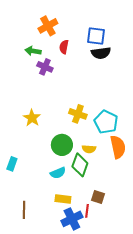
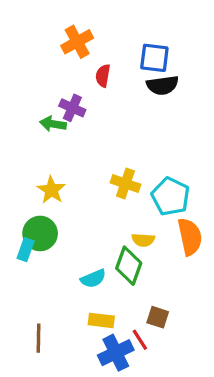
green arrow: (33, 51) -> (53, 124), moved
green circle: (62, 145) -> (40, 233), moved
cyan rectangle: (12, 164) -> (26, 250), moved
red line: (87, 211) -> (140, 340), turned -40

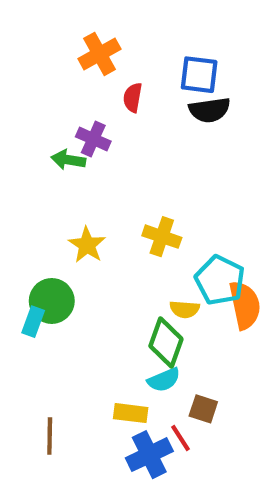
yellow star: (51, 190) -> (87, 245), moved
cyan pentagon: (171, 196) -> (220, 280), moved
cyan semicircle: (93, 279) -> (164, 380), moved

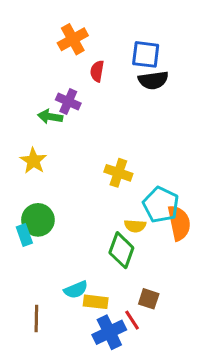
yellow star: (87, 245) -> (33, 161), moved
cyan rectangle: (33, 322) -> (24, 235), turned -40
cyan semicircle: (164, 380) -> (76, 290), moved

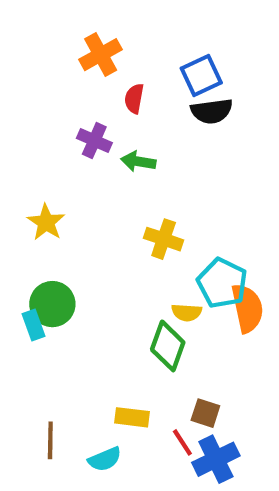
blue square: (146, 54) -> (201, 75), turned -32
green arrow: (50, 117) -> (138, 161), moved
cyan semicircle: (76, 290) -> (105, 459), moved
blue cross: (109, 332) -> (216, 459), moved

